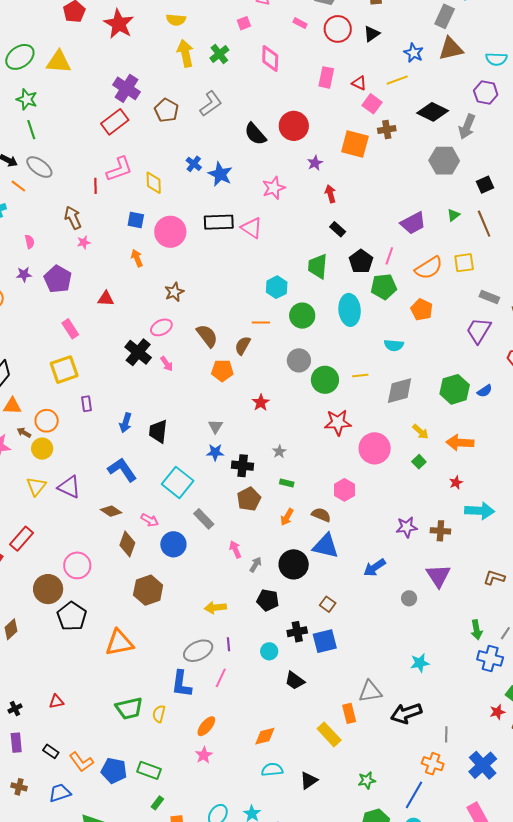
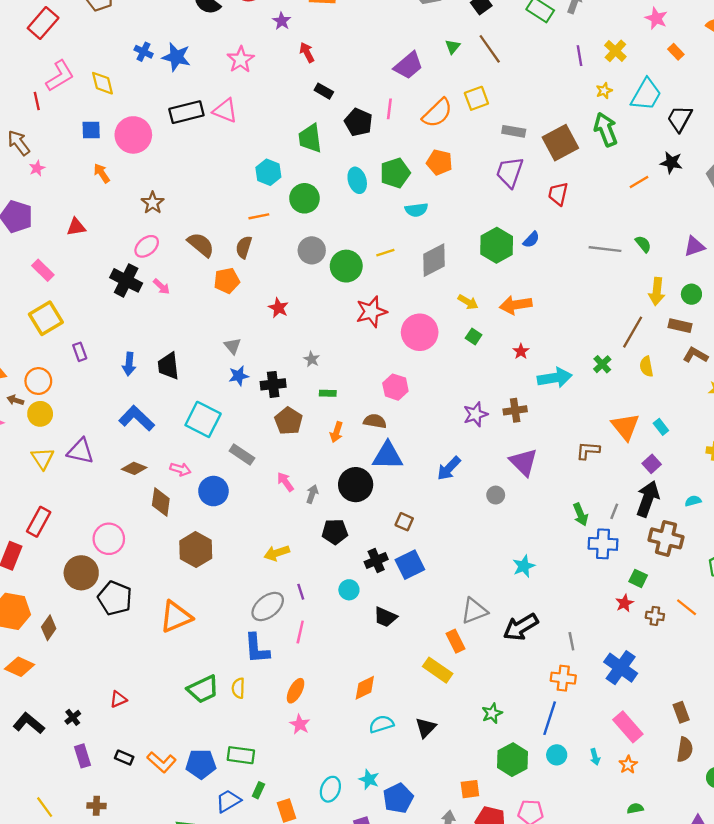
green pentagon: (384, 287) -> (395, 173), moved
cyan ellipse: (350, 310) -> (357, 180), size x0.7
blue trapezoid: (60, 793) -> (228, 801), moved

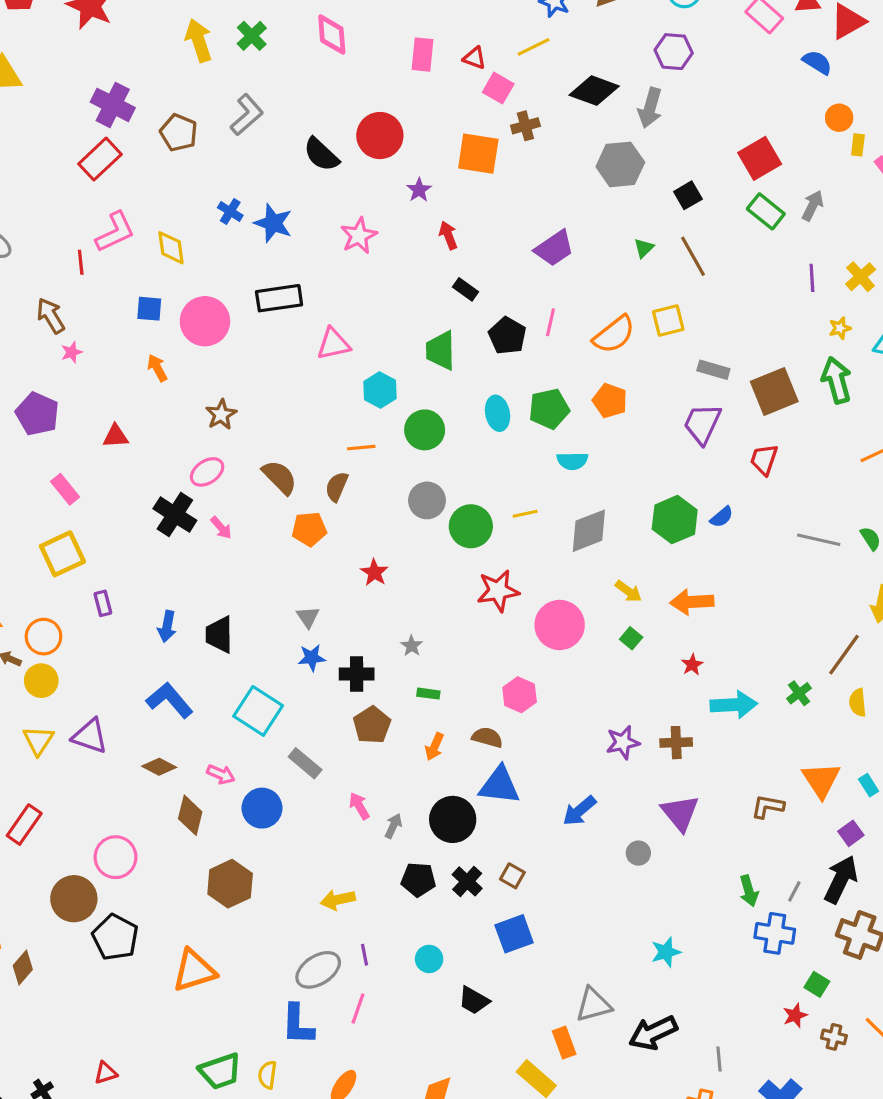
purple trapezoid: (408, 66) -> (554, 248), moved
pink triangle: (225, 111) -> (333, 344), moved, turned -40
black cross: (376, 561) -> (467, 881), moved, turned -30

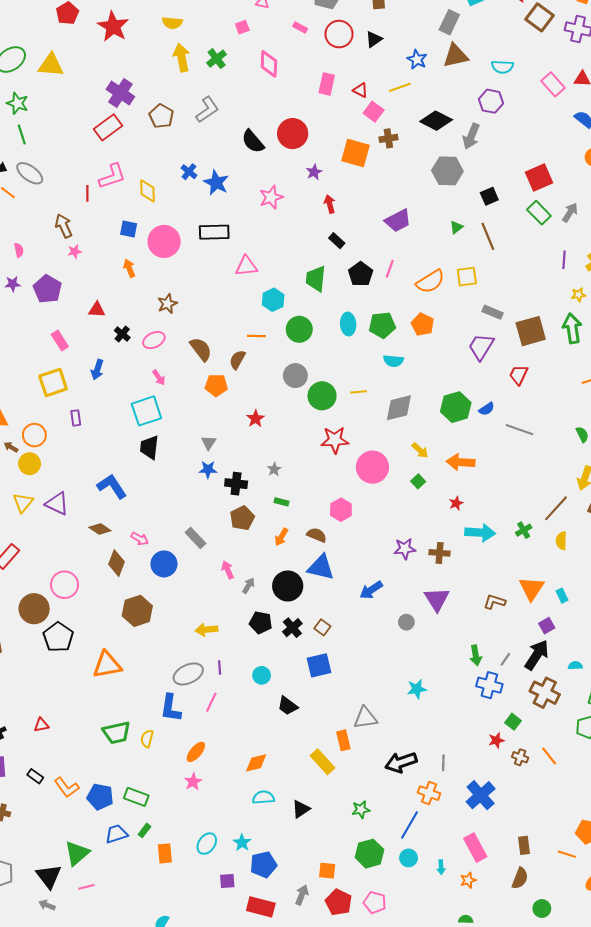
black cross: (175, 515) -> (122, 334), moved, size x0.6
gray line: (819, 540) -> (519, 430), moved
blue arrow: (167, 626) -> (97, 370), moved
cyan square: (258, 711) -> (146, 411), moved, turned 32
black arrow: (653, 1033) -> (401, 762), moved

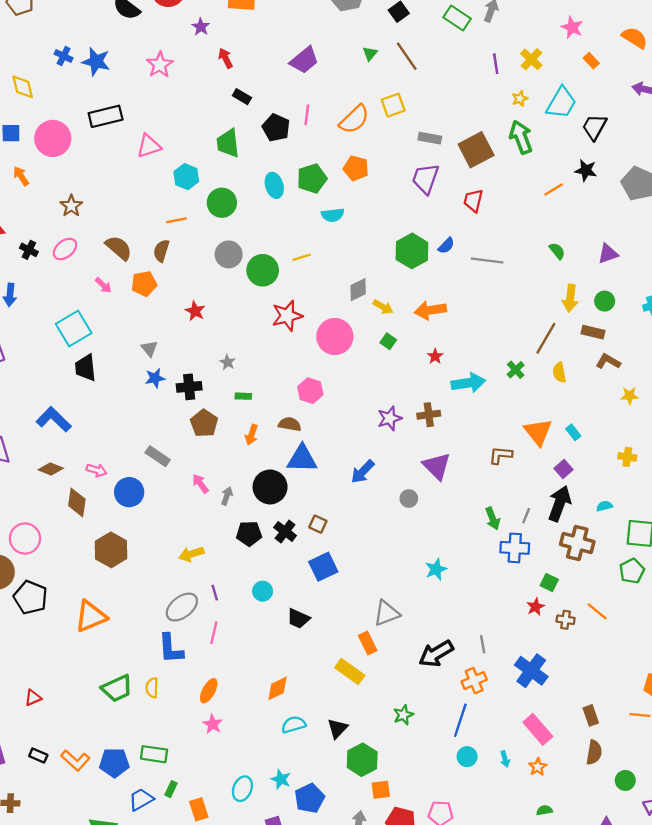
pink arrow: (159, 378) -> (103, 285), moved
gray diamond: (399, 408) -> (358, 290), moved, size x0.7
orange cross: (429, 793) -> (474, 681), turned -30
green hexagon: (370, 854) -> (362, 760), moved

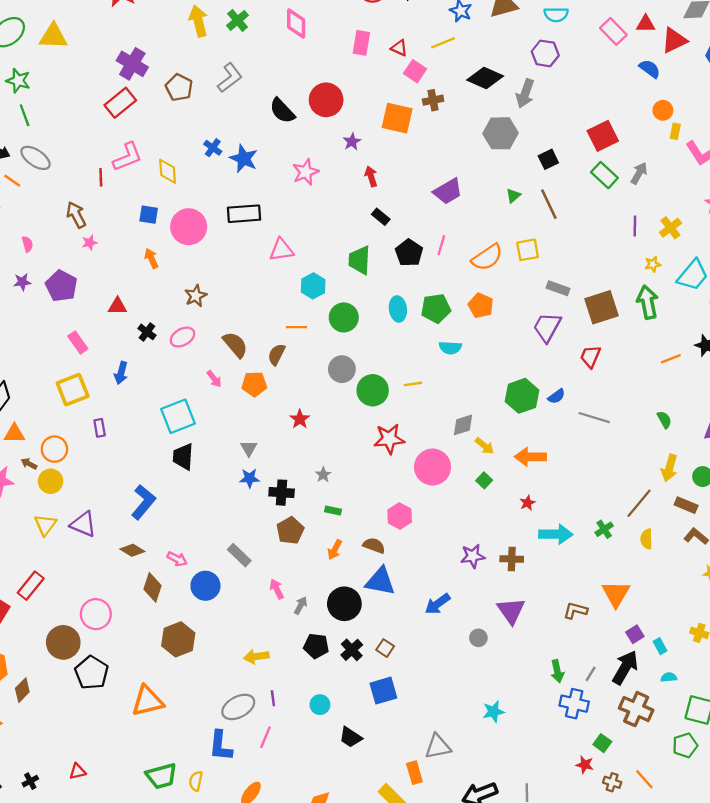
blue L-shape: (54, 419) -> (143, 502), turned 76
cyan rectangle: (573, 432) -> (660, 646), moved
red star: (535, 607) -> (585, 765), turned 30

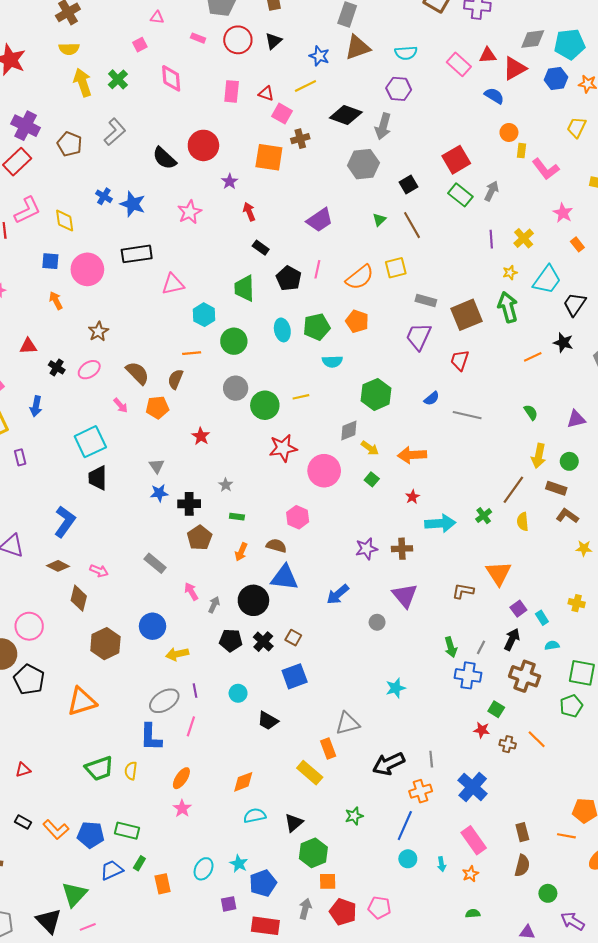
green hexagon: (522, 396) -> (376, 394), moved
blue circle: (205, 586) -> (153, 626), moved
black arrow: (625, 667) -> (512, 639), size x0.7

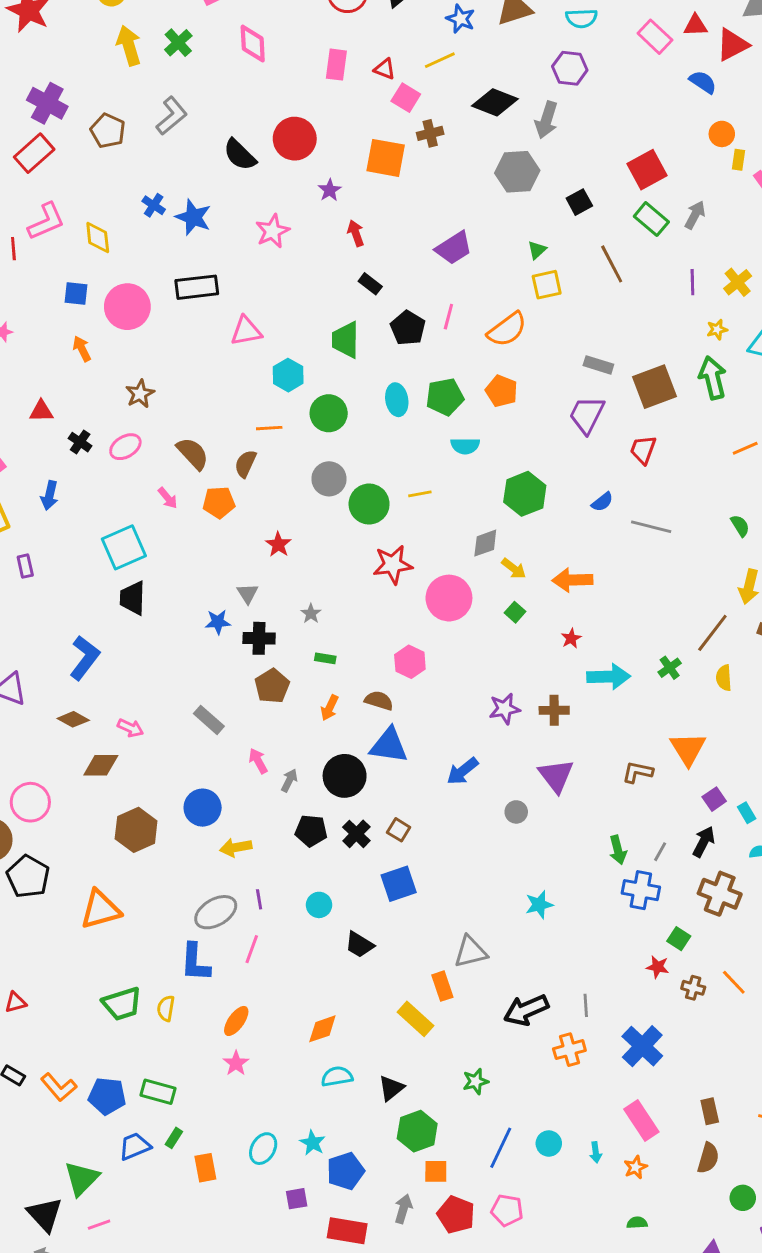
brown line: (412, 225) -> (612, 264), moved
yellow square: (396, 268) -> (547, 285), moved
gray triangle: (157, 466) -> (248, 593), moved
brown diamond: (79, 598) -> (101, 765), turned 75
blue line: (405, 826) -> (501, 1148), moved

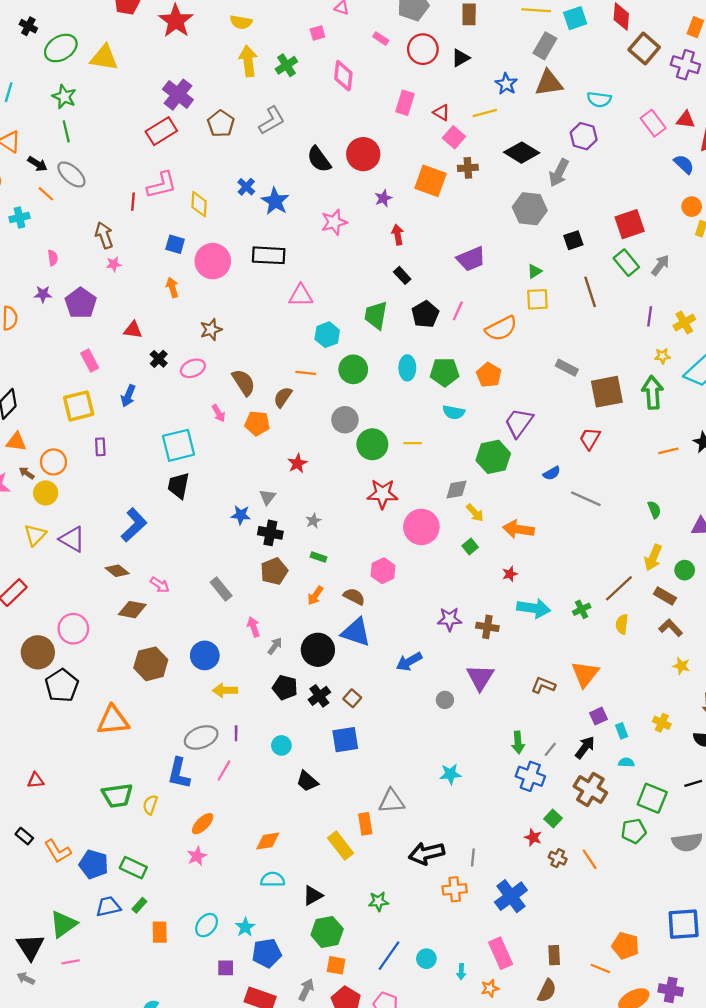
purple trapezoid: (587, 415) -> (519, 423), moved

